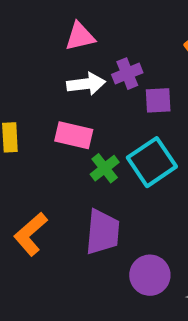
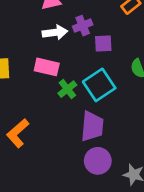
purple trapezoid: (103, 232) -> (92, 126), moved

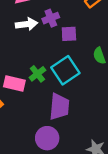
pink rectangle: (47, 67) -> (14, 84), moved
purple circle: (98, 161) -> (47, 138), moved

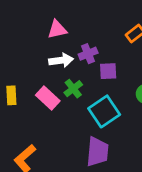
green cross: (37, 74) -> (73, 89), moved
pink rectangle: (14, 84) -> (48, 98), moved, turned 30

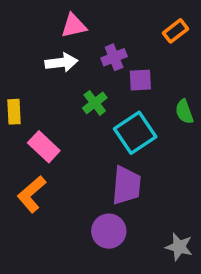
white arrow: (61, 60) -> (61, 63), moved
pink rectangle: (48, 98) -> (44, 147), moved

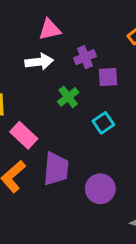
cyan square: (135, 133) -> (103, 123), size x0.6
purple trapezoid: (126, 185) -> (56, 169), moved
purple circle: (109, 231) -> (100, 189), moved

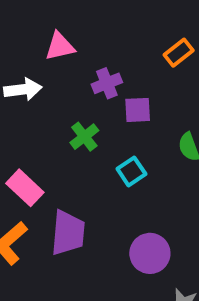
white arrow: (39, 62) -> (23, 89), moved
purple circle: (100, 189) -> (150, 253), moved

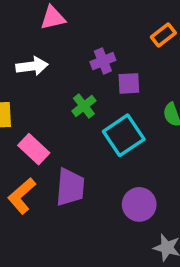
pink triangle: (60, 46) -> (53, 18), moved
cyan square: (131, 171) -> (124, 135), size x1.6

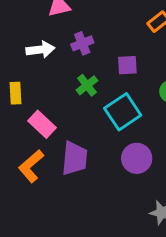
purple cross: (103, 61) -> (82, 43), moved
purple circle: (139, 204) -> (137, 158), moved

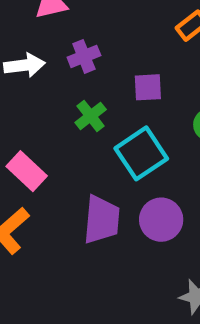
purple trapezoid: (75, 158) -> (102, 220), moved

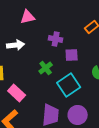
purple cross: (84, 56) -> (56, 39), moved, turned 32

